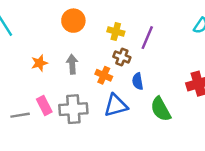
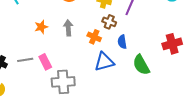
gray cross: (73, 109) -> (63, 82), moved
gray line: (20, 115) -> (25, 60), moved

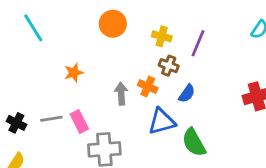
gray arrow: (68, 28) -> (121, 94), moved
blue semicircle: (122, 42) -> (187, 94), turned -136
green semicircle: (141, 65) -> (194, 142), moved

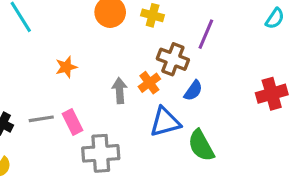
yellow cross: (162, 36) -> (153, 15), moved
brown cross: (169, 66) -> (173, 59), size x1.4
orange cross: (148, 87) -> (149, 83), turned 30

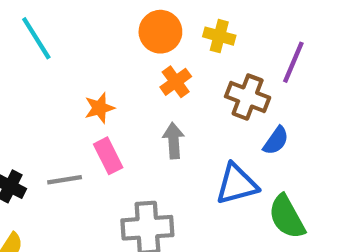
orange cross: (149, 83) -> (176, 82), moved
pink rectangle: (73, 122) -> (108, 156), moved

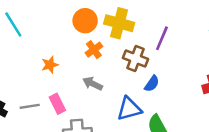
yellow cross: (219, 36) -> (119, 23), size x1.6
gray arrow: (174, 141) -> (93, 84), turned -60
pink rectangle: (108, 156) -> (57, 104), moved

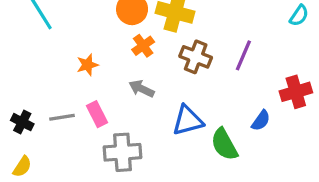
purple line: (162, 38) -> (243, 55), moved
blue semicircle: (152, 84) -> (261, 120), moved

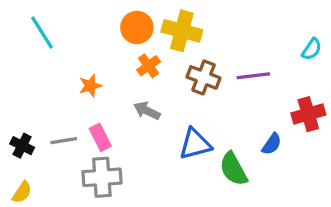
cyan semicircle: (299, 16) -> (312, 49), moved
purple line: (243, 55) -> (253, 76), turned 60
gray cross: (122, 152) -> (102, 177), moved

